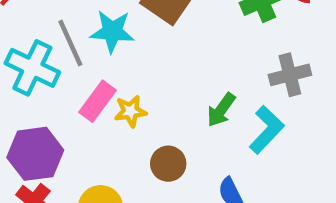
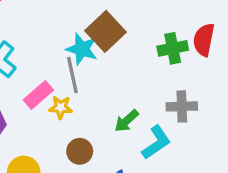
cyan star: (112, 31) -> (82, 49), moved
gray line: (70, 43) -> (72, 75), moved

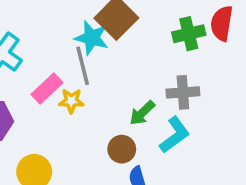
gray cross: (182, 106) -> (183, 92), moved
brown circle: (80, 151) -> (122, 149), moved

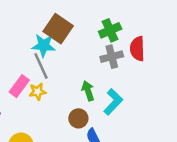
red semicircle: (222, 23) -> (137, 49), moved
gray cross: (183, 92) -> (112, 57), moved
green arrow: (142, 113) -> (88, 91), turned 126

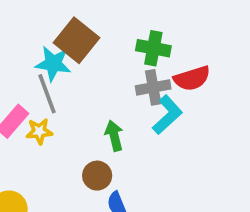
green cross: (110, 30) -> (153, 48), turned 30
red semicircle: (137, 49) -> (192, 78), turned -110
cyan L-shape: (113, 102) -> (167, 115), moved

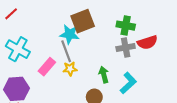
brown square: (77, 40) -> (83, 21), turned 30
cyan L-shape: (167, 115) -> (128, 83), moved
yellow star: (39, 131) -> (70, 69), moved

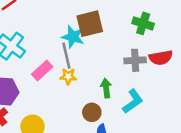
green cross: (126, 26) -> (143, 23), moved

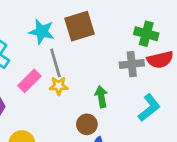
green cross: (143, 23) -> (146, 34), moved
cyan star: (73, 37) -> (42, 32), moved
cyan L-shape: (133, 101) -> (149, 108), moved

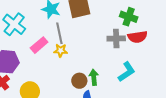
green arrow: (101, 97) -> (94, 77), moved

